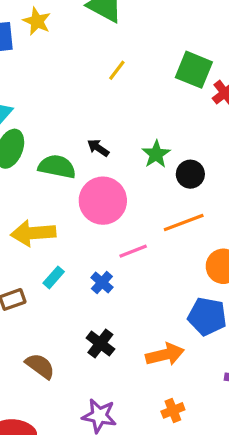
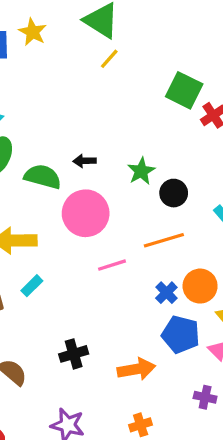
yellow line: (117, 70) -> (109, 59), moved
black arrow: (98, 148) -> (85, 161), turned -40
blue cross: (102, 282) -> (166, 293), moved
black cross: (100, 344) -> (74, 354), turned 32

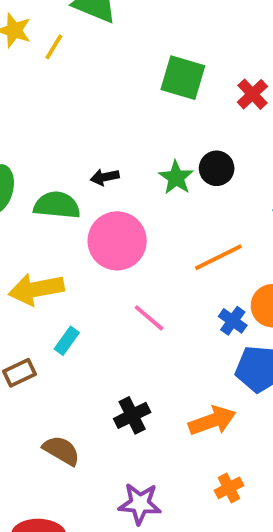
yellow line: (109, 59) -> (54, 47), moved
green square: (184, 90) -> (183, 78), moved
black circle: (174, 193) -> (217, 168), moved
pink line: (112, 265) -> (149, 318), moved, turned 68

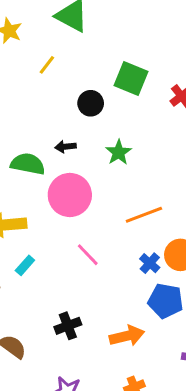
yellow line: (54, 47) -> (47, 65), moved
black circle: (217, 168) -> (91, 103), moved

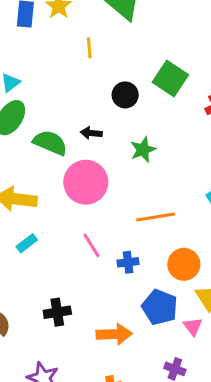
yellow line: (47, 65) -> (89, 48), turned -54
blue cross: (150, 263) -> (128, 262), moved, turned 30

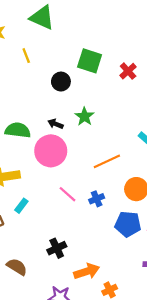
black arrow: (91, 133) -> (56, 124), moved, turned 32
orange arrow: (114, 334) -> (87, 271), moved

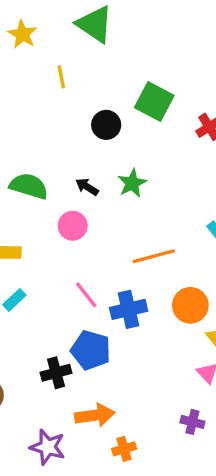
pink circle: (51, 151) -> (73, 226), size x0.6
blue cross: (97, 199) -> (129, 309), size x1.5
blue pentagon: (128, 224) -> (91, 350), moved

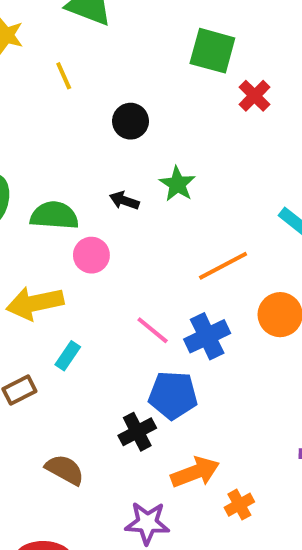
green square: (154, 102) -> (212, 51), moved
pink circle: (73, 226) -> (91, 255), moved

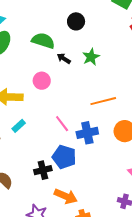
green semicircle: (54, 215) -> (43, 41), moved
orange arrow: (195, 472) -> (66, 196), turned 30

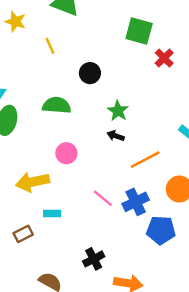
black arrow: (64, 59) -> (116, 136), moved
cyan rectangle: (19, 126) -> (52, 213), turned 56
blue pentagon: (64, 157) -> (161, 230), moved

